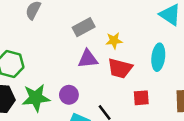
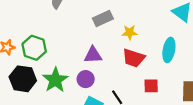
purple triangle: (88, 59) -> (93, 55), moved
green star: (36, 98) -> (55, 80), turned -30

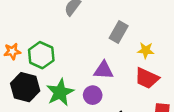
gray rectangle: (103, 18) -> (119, 32), turned -42

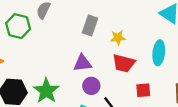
green hexagon: (41, 55) -> (18, 26), moved
purple circle: (93, 95) -> (91, 86), moved

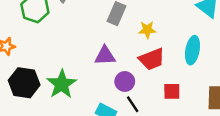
red trapezoid: (124, 63) -> (152, 59), turned -40
purple circle: (91, 86) -> (125, 82), moved

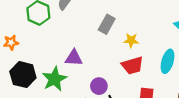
purple triangle: (105, 56) -> (74, 58), moved
purple circle: (125, 82) -> (99, 86), moved

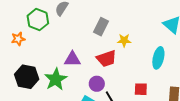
orange star: (11, 42) -> (18, 39), moved
red trapezoid: (132, 65) -> (106, 59), moved

